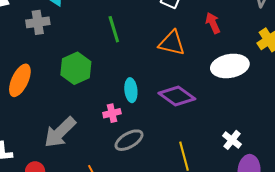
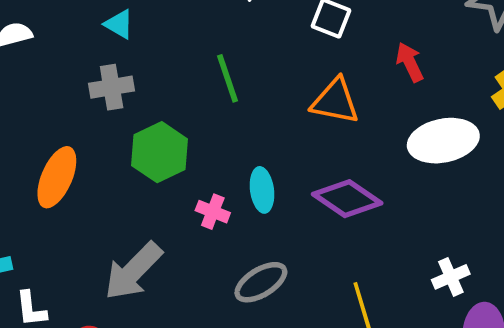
gray cross: (38, 22) -> (112, 87), moved
pink cross: (112, 113) -> (213, 212), moved, turned 36
white cross: (232, 140) -> (451, 277), turned 30

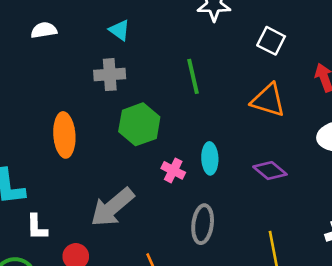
orange ellipse: (57, 177) -> (64, 135), turned -33
purple diamond: (347, 199) -> (270, 171), size x0.7
gray ellipse: (261, 282) -> (203, 224), turned -57

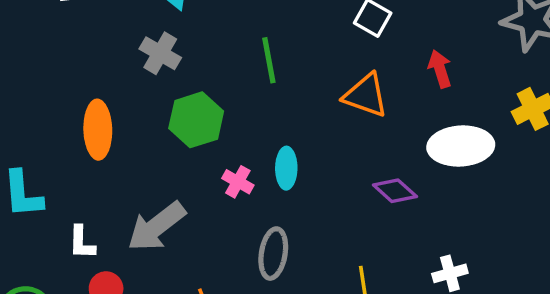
gray cross: (110, 75) -> (160, 53), turned 32
purple diamond: (270, 171) -> (395, 191), moved
white L-shape: (37, 227) -> (82, 242), moved

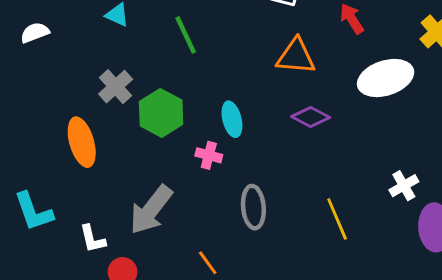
gray cross: (160, 53) -> (116, 87), moved, turned 32
green line: (269, 60) -> (186, 35), moved
cyan ellipse: (286, 168) -> (232, 119), moved
purple diamond: (395, 191) -> (311, 117), moved

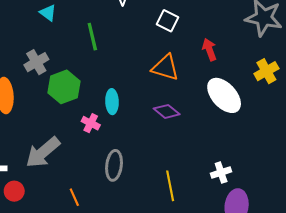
white ellipse: (386, 78) -> (224, 95), turned 54

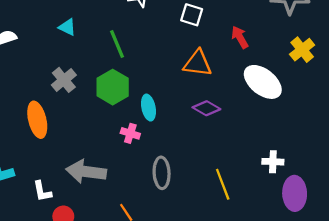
green hexagon: (64, 87) -> (113, 87), moved
gray arrow: (43, 152) -> (86, 172), turned 57
white cross: (221, 172) -> (273, 162), turned 30

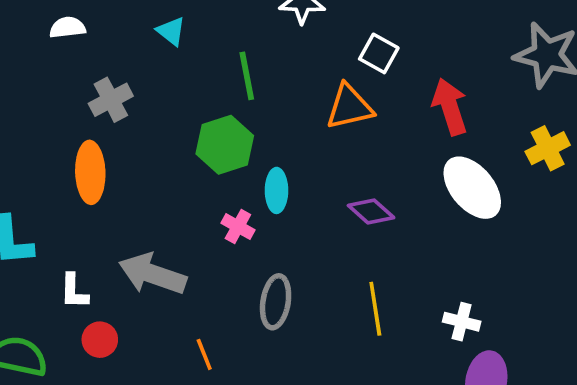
red arrow: (240, 37) -> (450, 107), size x1.4
orange triangle: (198, 63) -> (349, 107), moved, turned -32
gray cross: (64, 80) -> (111, 100), moved
yellow line: (223, 184) -> (375, 309), moved

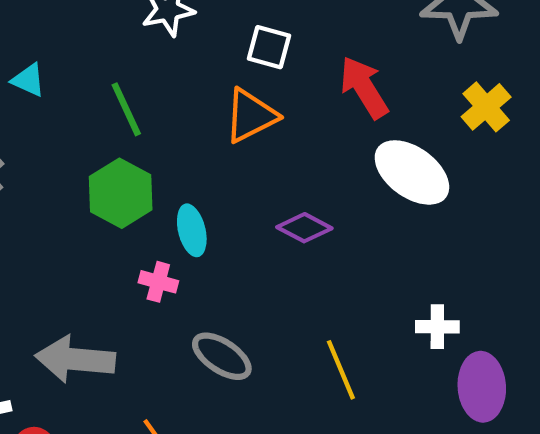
gray ellipse: (276, 302) -> (222, 356), turned -52
yellow line: (375, 309) -> (341, 370), moved

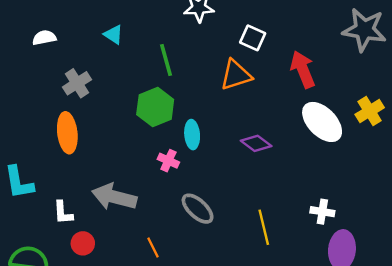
yellow cross: (486, 107) -> (370, 111), moved

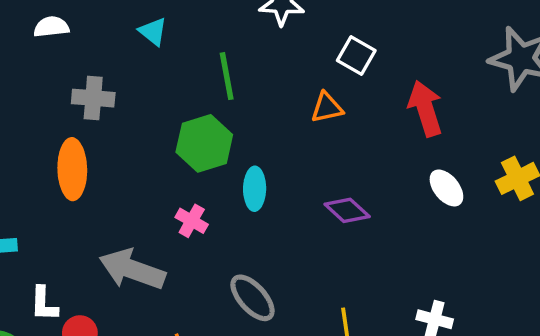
orange triangle: (236, 75) -> (327, 108), size x0.7
gray cross: (77, 83) -> (93, 98), turned 32
white ellipse: (322, 122) -> (446, 188), size x0.6
pink cross: (168, 161) -> (192, 221), moved
white L-shape: (63, 213) -> (44, 304), moved

